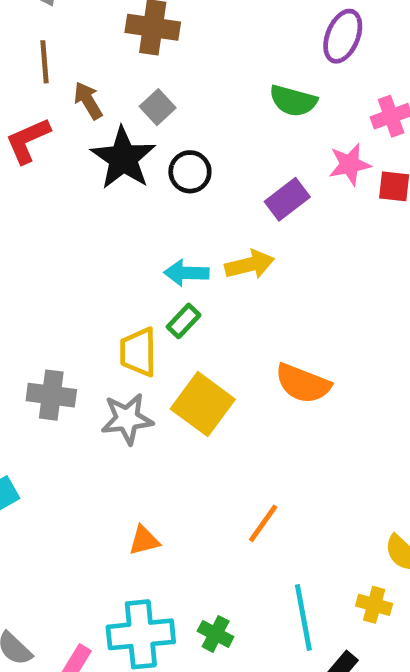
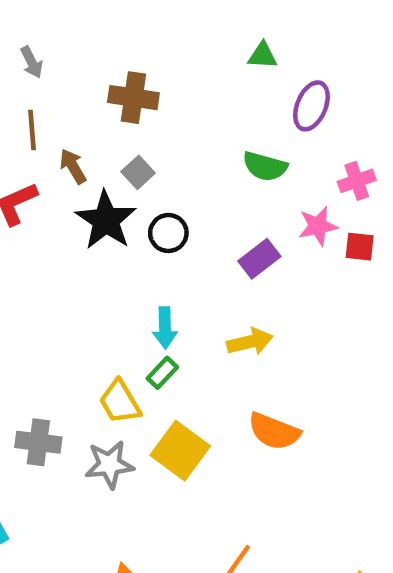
yellow arrow: (250, 265) -> (250, 342), moved
cyan arrow: (186, 273) -> (165, 328), turned -93
yellow trapezoid: (138, 352) -> (120, 402), turned -30

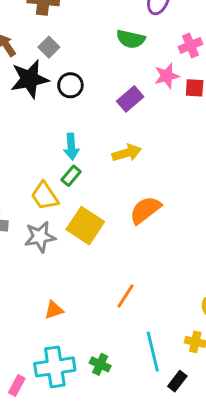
black star: (106, 220) -> (30, 79), turned 30
orange semicircle: (274, 431) -> (145, 210), turned 124

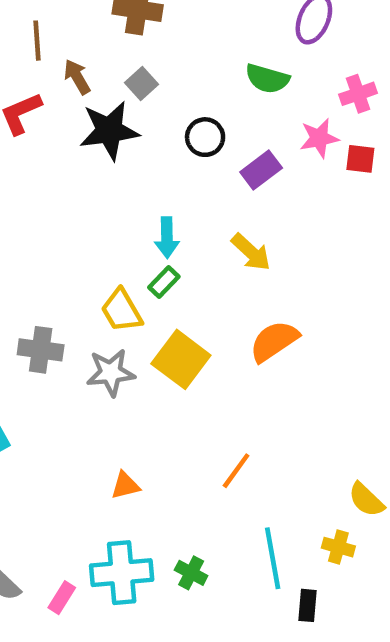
black circle: (70, 85) -> (205, 137), moved
yellow arrow: (127, 153) -> (251, 252), turned 56
black rectangle: (177, 381) -> (308, 605), turned -36

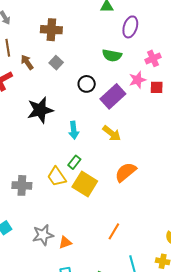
black star: (109, 131) -> (40, 110), moved
purple rectangle: (261, 170) -> (113, 96), size x1.4
green rectangle: (164, 282) -> (74, 162), moved
yellow trapezoid: (122, 311) -> (57, 177), moved
gray star: (111, 373) -> (43, 235), moved

